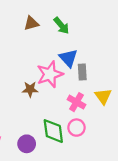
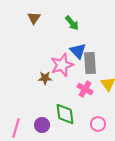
brown triangle: (31, 23) -> (34, 18), moved, turned -40
gray rectangle: (82, 72) -> (90, 63), size x1.5
pink circle: (76, 128) -> (98, 124), moved

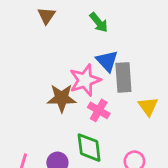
brown star: (45, 78) -> (62, 98), size x1.5
pink cross: (85, 89) -> (99, 110), moved

